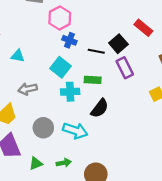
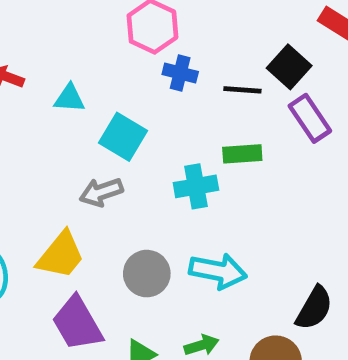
cyan triangle: (18, 56) -> (69, 98), moved
cyan square: (61, 67) -> (123, 137), moved
black semicircle: (100, 108) -> (314, 308), moved

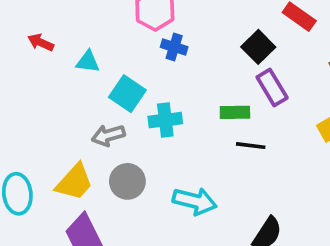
black line: (242, 90) -> (251, 146), moved
green rectangle: (242, 154) -> (235, 112), moved
cyan cross: (196, 186) -> (165, 120), moved
gray circle: (147, 274) -> (127, 181), moved

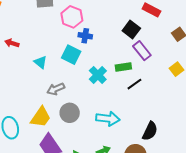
cyan triangle: (88, 62) -> (40, 62), moved, turned 40
cyan square: (127, 94) -> (71, 55), moved
cyan cross: (165, 120) -> (98, 75), moved, turned -30
black line: (251, 146) -> (134, 84), turned -35

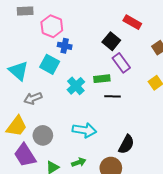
cyan triangle: (40, 62) -> (18, 71), size x1.5
black line: (134, 84) -> (112, 96), turned 35
gray circle: (70, 113) -> (43, 135), moved

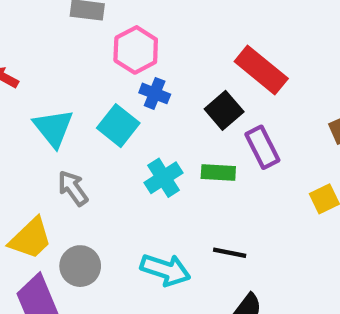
red rectangle: (132, 22) -> (261, 70), moved, size x1.4
black square: (111, 41) -> (224, 110), moved
black line: (112, 96) -> (230, 253), moved
gray arrow: (33, 98) -> (73, 188), turned 66

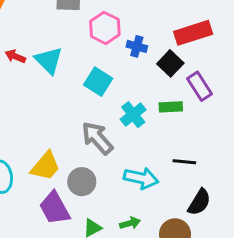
red rectangle: (261, 70) -> (193, 33), turned -51
blue cross: (155, 93) -> (137, 46), moved
cyan triangle: (53, 128) -> (49, 60), moved
gray arrow: (73, 188) -> (97, 138), moved, size x1.4

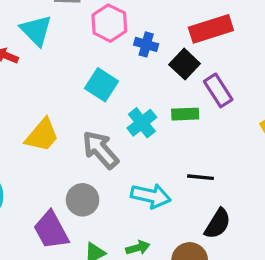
cyan triangle: (49, 60) -> (36, 30), moved
yellow trapezoid: (45, 166) -> (42, 135), moved

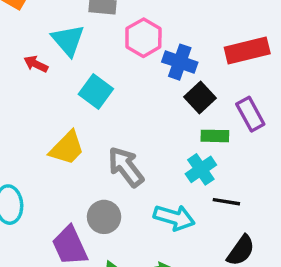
blue cross: (146, 44) -> (180, 62), size x1.4
black square: (185, 64) -> (200, 97), moved
cyan square: (102, 85) -> (96, 91), moved
cyan cross: (142, 123) -> (201, 169), moved

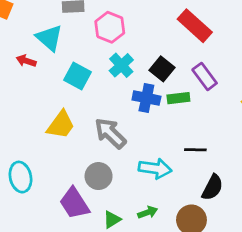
red rectangle: (247, 51) -> (195, 26), turned 64
blue cross: (180, 62) -> (146, 98), moved
cyan cross: (201, 169) -> (121, 65), moved

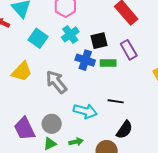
black square: (162, 69) -> (99, 41), turned 30
gray circle: (99, 176) -> (52, 124), moved

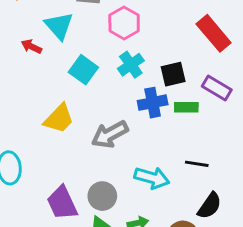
purple rectangle: (129, 50) -> (217, 88), turned -30
blue cross: (85, 60) -> (153, 103), turned -30
gray arrow: (56, 82) -> (110, 134), turned -80

